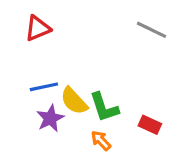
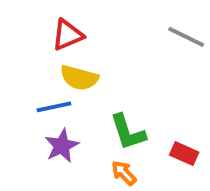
red triangle: (38, 28) -> (68, 35), moved
yellow semicircle: (74, 101) -> (79, 78), moved, turned -32

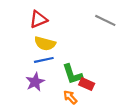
blue line: (54, 107) -> (44, 60), moved
red rectangle: (184, 154) -> (87, 84), moved

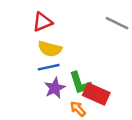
purple star: (35, 82) -> (55, 88), moved
red rectangle: (87, 84) -> (96, 94), size x1.5

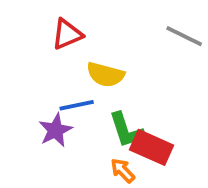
yellow semicircle: (50, 49) -> (105, 75), moved
purple star: (55, 88) -> (56, 130), moved

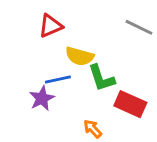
green L-shape: (127, 130) -> (101, 78), moved
red rectangle: (151, 147) -> (130, 104), moved

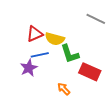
red triangle: (51, 26) -> (35, 34), moved

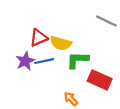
green L-shape: (70, 54) -> (77, 60), turned 110
purple star: (29, 68) -> (25, 61), moved

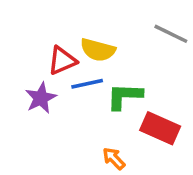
yellow semicircle: (61, 43) -> (98, 50), moved
blue line: (44, 61) -> (87, 84), moved

